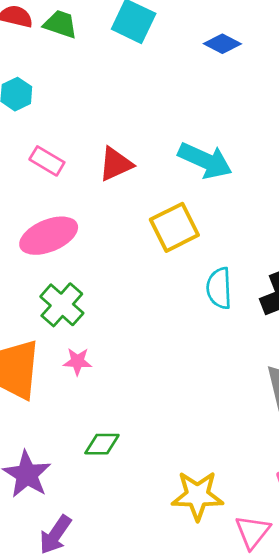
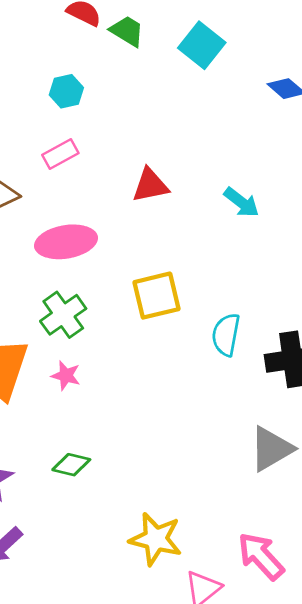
pink rectangle: (47, 161) -> (60, 154), moved, turned -72
cyan arrow: (205, 161) -> (241, 202), size x0.7
yellow square: (174, 227) -> (157, 296), moved

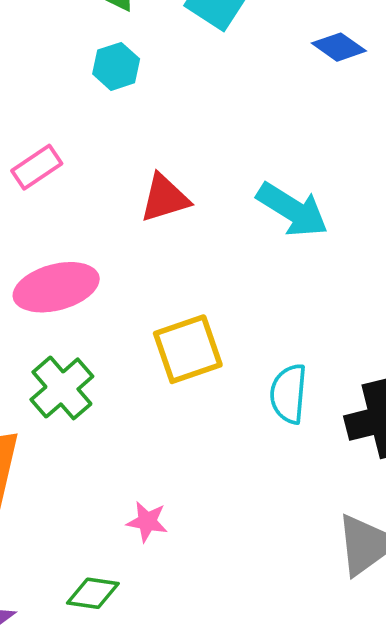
cyan hexagon: (66, 91) -> (116, 66), moved
cyan arrow: (241, 202) -> (292, 210), size x1.4
pink star: (66, 376) -> (147, 522), moved

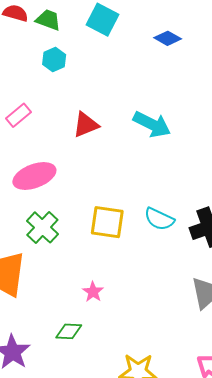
yellow square: (188, 349) -> (107, 222), moved, turned 33
cyan semicircle: (289, 394) -> (159, 219), turned -64
pink star: (147, 522) -> (93, 292), turned 30

